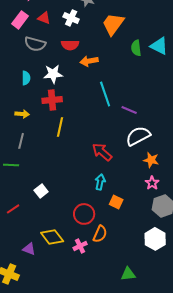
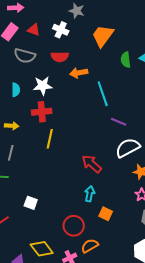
cyan line: (105, 94) -> (103, 94), moved
white square: (41, 191) -> (31, 203), turned -32
orange semicircle: (100, 234) -> (90, 246), turned -144

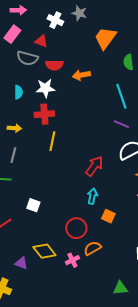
red triangle: (34, 30) -> (41, 41), moved
white cross: (61, 30) -> (55, 20), moved
red semicircle: (60, 57) -> (54, 65), moved
cyan line: (103, 94) -> (121, 96), moved
red arrow: (92, 164) -> (94, 166), turned 85

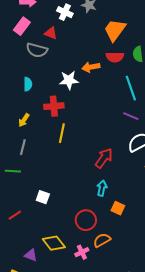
red semicircle: (54, 65) -> (115, 57), moved
white star: (45, 88) -> (69, 80), moved
yellow arrow: (14, 128) -> (24, 120), turned 120

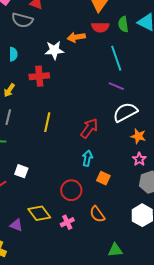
yellow line: (62, 133) -> (47, 122), moved
white square: (43, 197) -> (21, 171), moved
orange semicircle: (102, 240) -> (97, 214), moved, turned -96

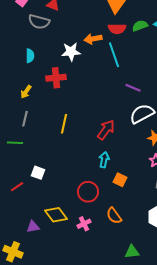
green semicircle: (123, 24) -> (140, 26), turned 77
cyan line: (116, 58) -> (114, 55), moved
purple triangle: (16, 225) -> (33, 227), turned -32

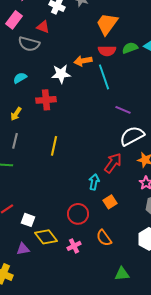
cyan semicircle: (30, 56) -> (20, 78), turned -120
red arrow: (106, 130) -> (113, 163), moved
white square: (38, 173) -> (28, 220), moved
orange square: (120, 180) -> (110, 202), turned 32

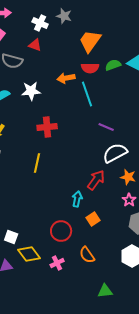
red triangle: (43, 27) -> (35, 45), moved
white star: (61, 74) -> (31, 91), moved
red cross: (46, 100) -> (47, 127), moved

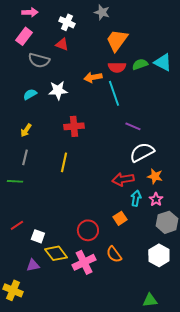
gray star: (64, 16) -> (102, 12), moved
red arrow: (96, 180) -> (123, 179), turned -135
cyan arrow: (77, 199) -> (136, 198), moved
pink cross: (57, 263) -> (84, 262), size x1.6
green triangle: (105, 291) -> (150, 300), moved

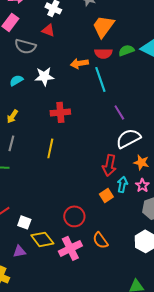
purple line: (133, 126) -> (119, 112), turned 35
red arrow: (123, 179) -> (109, 165), turned -70
orange square: (120, 218) -> (106, 195), moved

